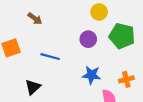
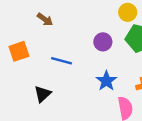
yellow circle: (99, 12) -> (128, 12), moved
blue star: (92, 75) -> (106, 81), turned 30

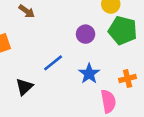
blue line: (61, 61) -> (53, 63), moved, turned -54

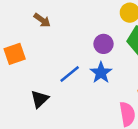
blue star: (89, 74) -> (101, 73), moved

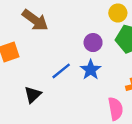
brown arrow: (42, 20) -> (35, 20), size x1.6

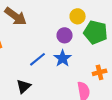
yellow circle: (118, 13) -> (78, 16), moved
black triangle: (33, 95) -> (24, 86), moved

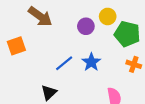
purple circle: (65, 35) -> (86, 26), moved
orange cross: (100, 72) -> (134, 64), moved, turned 32

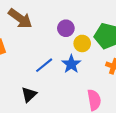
yellow circle: (108, 16) -> (82, 43), moved

